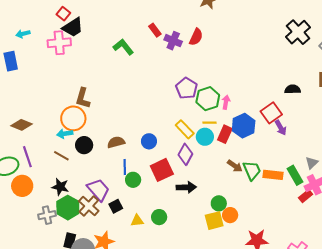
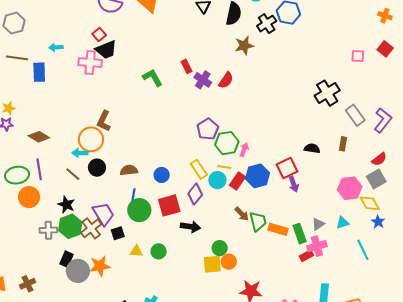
green circle: (133, 180) -> (139, 210), size x1.5

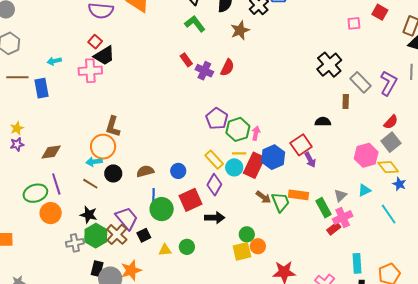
green L-shape: (153, 78) -> (195, 24), moved
brown diamond: (39, 137) -> (51, 152), turned -30
brown rectangle: (343, 144) -> (346, 101), moved
red rectangle: (238, 181) -> (254, 165), size x1.4
orange rectangle: (278, 229) -> (298, 195), moved

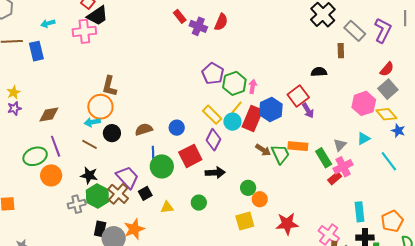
yellow line: (239, 153) -> (237, 107), turned -48
green circle: (187, 247) -> (199, 203), moved
yellow square: (242, 251) -> (245, 221), moved

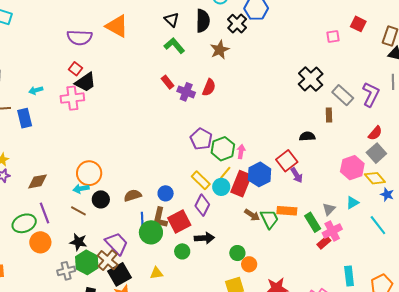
brown L-shape: (109, 86) -> (160, 218), moved
black square: (145, 193) -> (120, 274), moved, size x1.6
green circle: (199, 203) -> (182, 251), moved

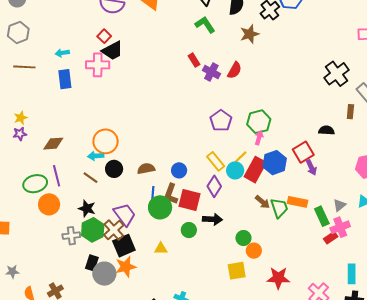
blue rectangle: (25, 118) -> (65, 79), moved
green hexagon: (223, 149) -> (259, 122), moved
red square: (179, 222) -> (189, 200), turned 35

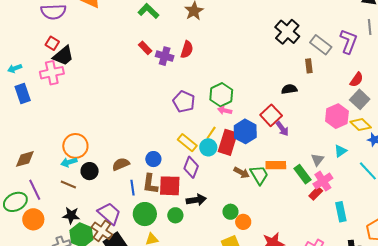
pink arrow: (259, 138) -> (225, 110), turned -80
green circle: (160, 207) -> (145, 214), moved
cyan rectangle: (352, 274) -> (341, 212), moved

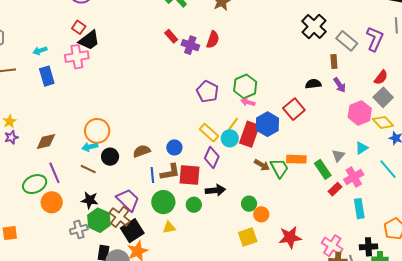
purple arrow: (282, 129) -> (340, 85), moved
pink cross: (323, 181) -> (354, 177), moved
brown L-shape: (150, 184) -> (170, 172), turned -110

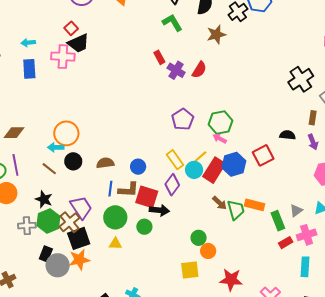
black arrow: (215, 190) -> (159, 210), moved

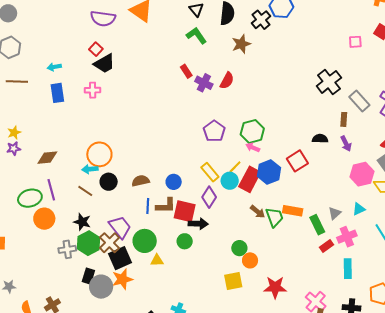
pink cross: (63, 57) -> (93, 90), moved, size x0.7
green circle: (115, 217) -> (145, 241), moved

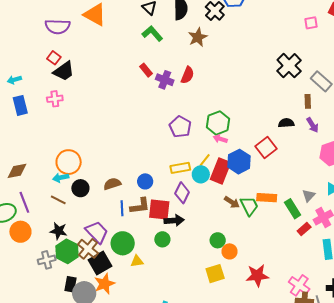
yellow rectangle: (210, 172) -> (180, 168), turned -54

